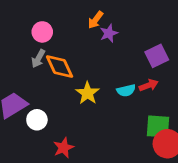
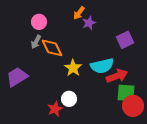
red arrow: (149, 85) -> (117, 76), moved, size x1.5
cyan semicircle: (126, 90) -> (102, 66), size x1.6
white circle: (37, 120) -> (69, 99), moved

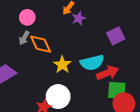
white circle: (69, 99) -> (58, 97), size x1.5

